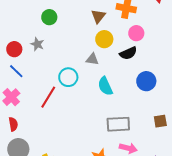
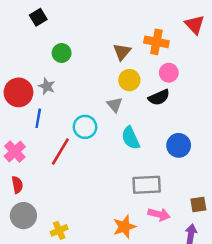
red circle: (14, 49) -> (18, 92), size x1.5
gray triangle: (92, 59) -> (115, 105), turned 40
blue line: (16, 71) -> (38, 118), moved, turned 56
blue circle: (146, 81) -> (179, 145), moved
brown square: (160, 121) -> (198, 205), moved

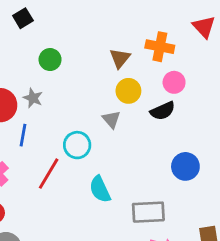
cyan semicircle: (131, 138) -> (100, 189), moved

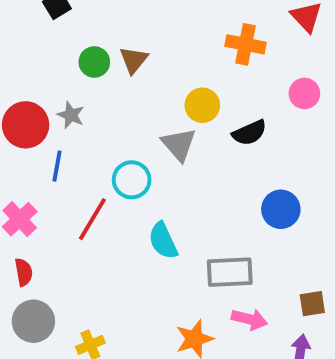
brown triangle: (120, 58) -> (134, 60), moved
pink circle: (174, 82) -> (304, 93), moved
gray triangle: (111, 119) -> (179, 144), size x1.4

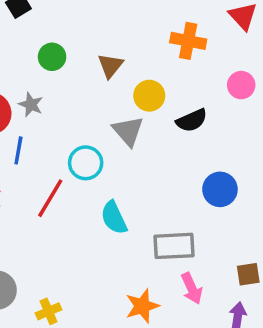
brown triangle: (134, 60) -> (110, 66), moved
pink arrow: (249, 319) -> (192, 288), turned 52

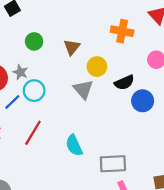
blue line: (18, 150) -> (12, 102), turned 36
cyan circle: (86, 163) -> (34, 91), moved
blue circle: (220, 189) -> (143, 101), moved

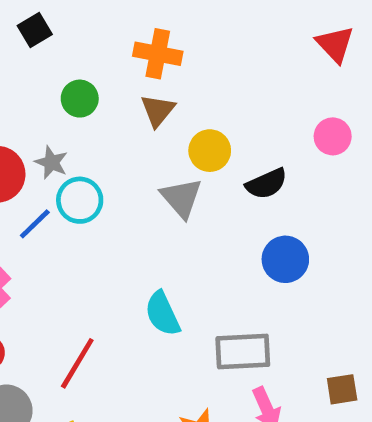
orange cross: (122, 31) -> (158, 54), moved
blue circle: (143, 101) -> (285, 259), moved
red line: (33, 133) -> (77, 363), moved

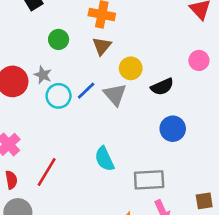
blue line: (35, 224) -> (86, 91), moved
red line: (77, 363) -> (47, 172), moved

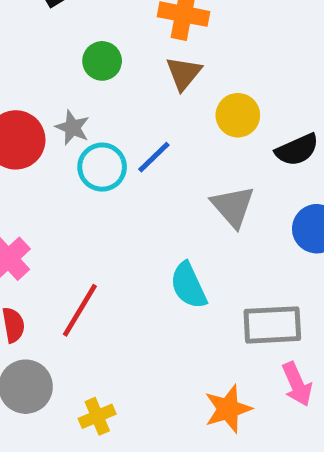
gray triangle: (115, 95) -> (233, 207), moved

